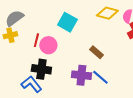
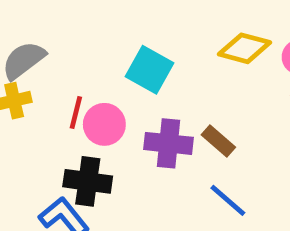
purple cross: (81, 75) -> (168, 143), moved

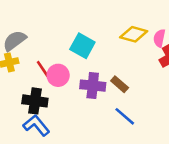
red line: (76, 113) -> (43, 69), turned -48
black cross: (88, 181) -> (35, 101), moved

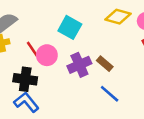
purple cross: (93, 86) -> (79, 65), turned -30

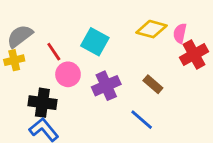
red line: (32, 49) -> (54, 52), moved
brown rectangle: (105, 64) -> (153, 84), moved

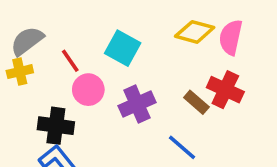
pink semicircle: (180, 33) -> (231, 37), size x1.4
red cross: (194, 55) -> (225, 90), moved, turned -36

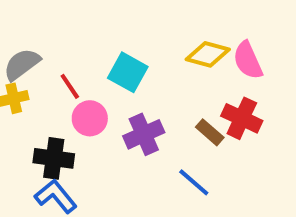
pink semicircle: (231, 37) -> (248, 60), turned -36

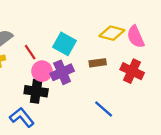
brown rectangle: (210, 132) -> (98, 63), moved, turned -49
purple cross: (144, 134) -> (62, 72), moved
black cross: (54, 158) -> (36, 91), moved

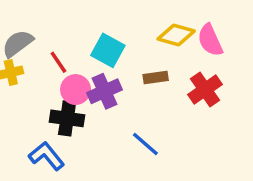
red cross: (132, 71) -> (205, 90), turned 30
blue line: (104, 109) -> (145, 144), moved

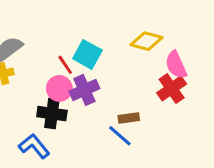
pink semicircle: (210, 40) -> (176, 65), moved
red line: (58, 62) -> (65, 65), moved
brown rectangle: (156, 78) -> (129, 118), moved

